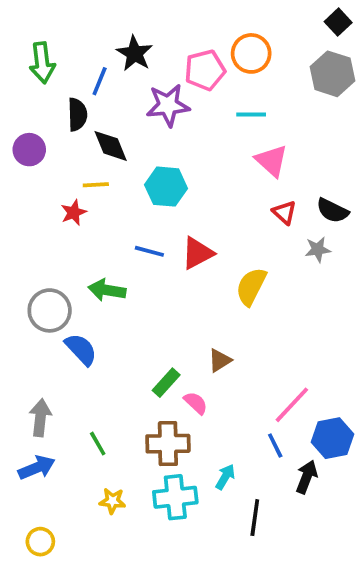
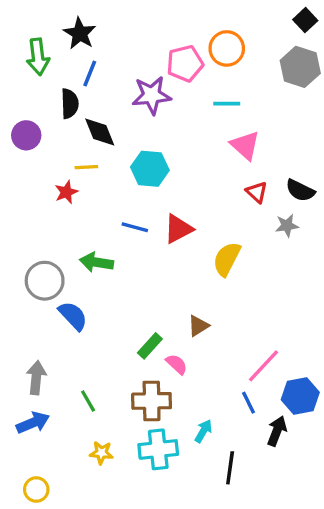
black star: (135, 53) -> (80, 33), moved

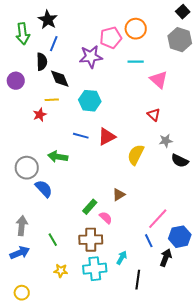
pink triangle: (245, 145) -> (159, 80), moved
black semicircle: (300, 190) -> (180, 161), moved
gray star: (287, 226) -> (166, 141), moved

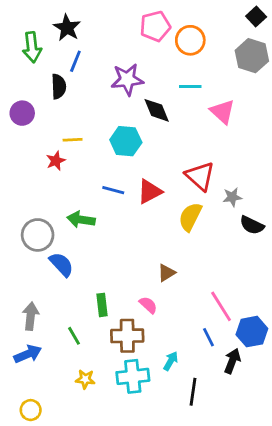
pink pentagon: (111, 38) -> (155, 26), moved
black diamond: (60, 79) -> (157, 110), moved
red triangle: (154, 115) -> (200, 176), moved, size x1.6
green rectangle: (90, 207) -> (102, 305), moved, turned -49
pink line: (158, 219) -> (221, 306), turned -75

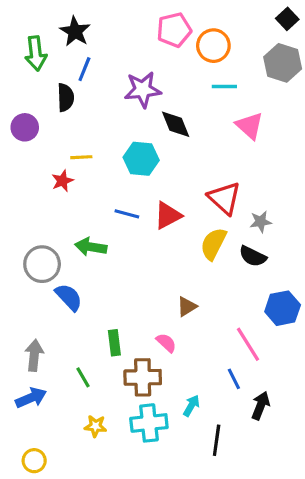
cyan line: (190, 86) -> (224, 86), moved
black semicircle: (252, 225) -> (253, 256), moved
blue hexagon: (252, 332) -> (283, 308), moved

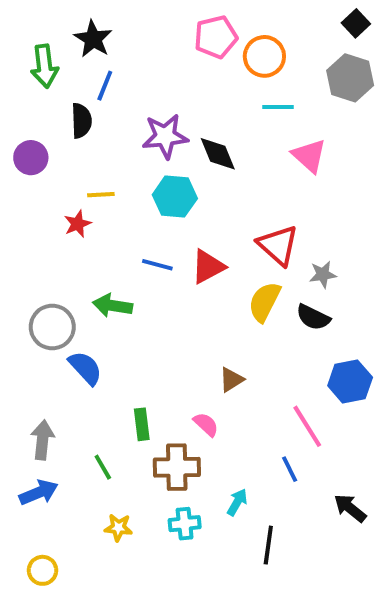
purple star: (143, 90) -> (165, 136), moved
black arrow: (261, 406) -> (350, 508), moved, turned -72
cyan cross: (149, 423) -> (185, 524), size x0.7

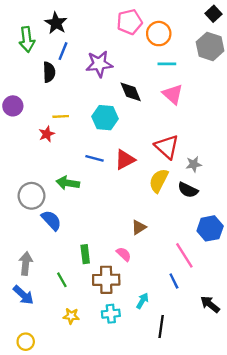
purple star: (165, 136) -> (99, 64), moved
pink triangle: (309, 156) -> (173, 94), moved
purple circle: (31, 158) -> (13, 106), moved
blue arrow: (39, 492) -> (23, 295), turned 65

